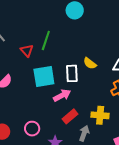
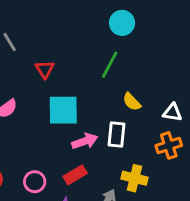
green line: (46, 40) -> (110, 65), moved
white rectangle: (72, 73) -> (116, 134), moved
red rectangle: (70, 116) -> (75, 175), moved

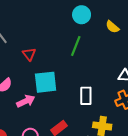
yellow semicircle: (132, 102) -> (112, 27), moved
pink arrow: (85, 141) -> (26, 101), moved

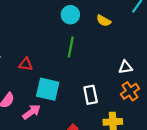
red triangle: (29, 54) -> (26, 64), turned -32
cyan square: (46, 82) -> (48, 89), turned 30

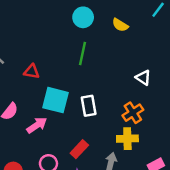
white triangle: (125, 67) -> (143, 78), turned 40
orange cross: (130, 91) -> (133, 113), moved
white rectangle: (91, 95) -> (89, 106), moved

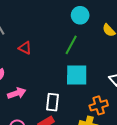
cyan square: (55, 100) -> (77, 75), moved, turned -30
white rectangle: (89, 106) -> (53, 102), moved

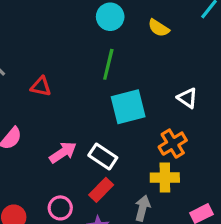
pink arrow: (17, 93) -> (63, 152), moved
white rectangle: (53, 102) -> (103, 157), turned -48

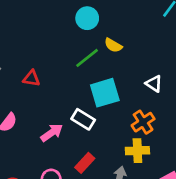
yellow semicircle: (159, 28) -> (113, 45), moved
green line: (108, 64) -> (87, 58), turned 40
white rectangle: (103, 157) -> (83, 119), moved

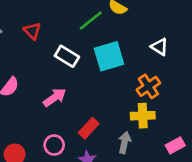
red triangle: (31, 78) -> (32, 31), moved, turned 36
white rectangle: (83, 119) -> (67, 56), moved

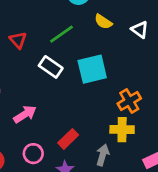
green line: (91, 21) -> (62, 34), moved
white triangle: (160, 47) -> (140, 30), moved
pink arrow: (55, 97) -> (25, 114), moved

